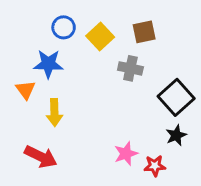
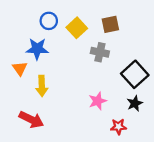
pink star: (126, 154) -> (98, 101), moved

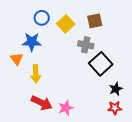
black square: (135, 74) -> (101, 64), moved
pink star: (98, 101) -> (66, 108), moved
red arrow: (31, 120) -> (42, 103), moved
red star: (118, 127) -> (115, 108), moved

